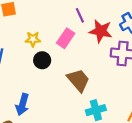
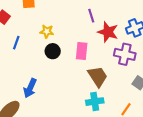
pink rectangle: (66, 38) -> (82, 51), moved, turned -36
brown trapezoid: (78, 80) -> (98, 76), moved

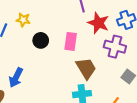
yellow star: (47, 31) -> (23, 20), moved

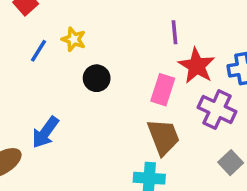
pink rectangle: (71, 41) -> (163, 90), moved

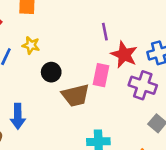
blue arrow: (45, 132) -> (18, 116), turned -30
brown trapezoid: (163, 137) -> (75, 95), moved, turned 104

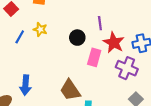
black circle: (51, 72) -> (77, 38), moved
brown trapezoid: (75, 95) -> (70, 90), moved, turned 65

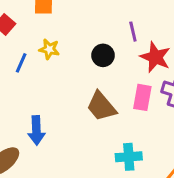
pink rectangle: (94, 57) -> (142, 97), moved
brown trapezoid: (70, 90) -> (101, 106), moved

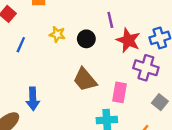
yellow star: (49, 49) -> (57, 34), moved
pink rectangle: (142, 97) -> (119, 92), moved

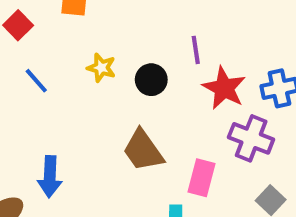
blue line: (21, 45) -> (36, 81), turned -70

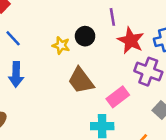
yellow star: (101, 68) -> (61, 45), moved
blue arrow: (50, 177) -> (16, 74), moved
pink rectangle: (201, 178) -> (118, 97), turned 40

